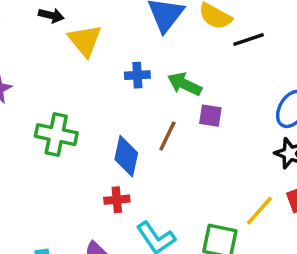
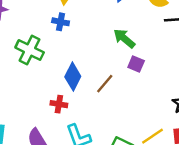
blue cross: (137, 75) -> (61, 22), moved
brown line: (167, 136) -> (105, 84), moved

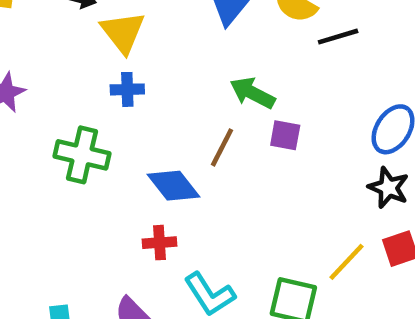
blue diamond: (73, 77) -> (173, 186), turned -52
brown line: (105, 84) -> (222, 147), moved

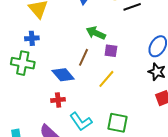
blue cross: (127, 89) -> (32, 38), moved
yellow line: (346, 262) -> (106, 79), moved

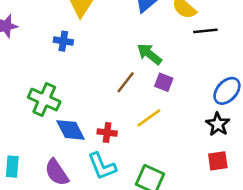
green cross: (23, 63) -> (44, 100), moved
blue diamond: (63, 75) -> (71, 130), moved
red cross: (58, 100) -> (107, 133), moved

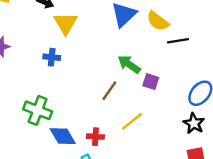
purple square: (164, 82) -> (151, 82), moved

